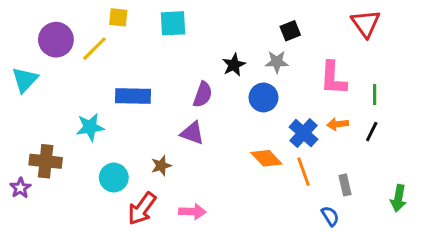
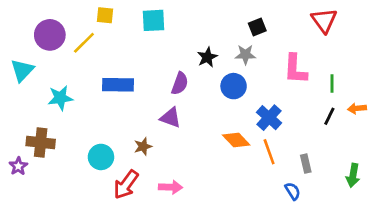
orange arrow: (338, 124) -> (357, 108), moved
cyan star: (90, 127) -> (60, 98), moved

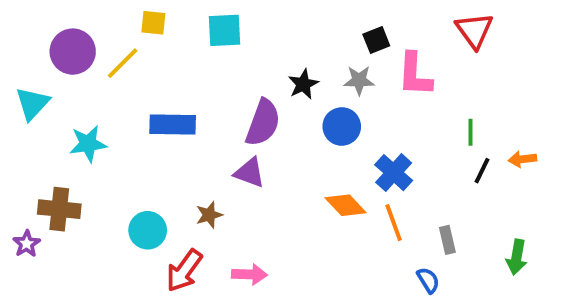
pink L-shape: (295, 69) -> (415, 75), moved
purple semicircle: (180, 83) -> (263, 123), size x1.4
green line: (332, 83) -> (470, 132), moved

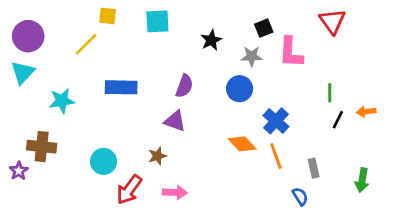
purple circle: (73, 52) -> (28, 36), moved
black star: (303, 84) -> (211, 40), moved
purple semicircle: (263, 123) -> (184, 86), size x0.7
brown star: (209, 215) -> (157, 156), moved

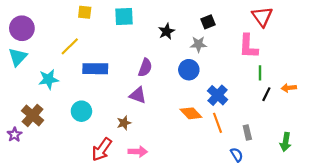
yellow line: (86, 44) -> (70, 46), moved
pink L-shape: (291, 52) -> (248, 46), moved
brown cross: (42, 147) -> (33, 115), turned 35
cyan circle: (104, 161) -> (81, 111), moved

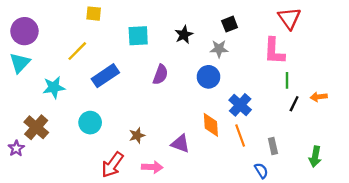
cyan square: (124, 17) -> (138, 36), moved
blue rectangle: (95, 69) -> (105, 76), turned -35
purple triangle: (138, 95) -> (180, 144), moved
orange diamond: (191, 113) -> (211, 125), turned 40

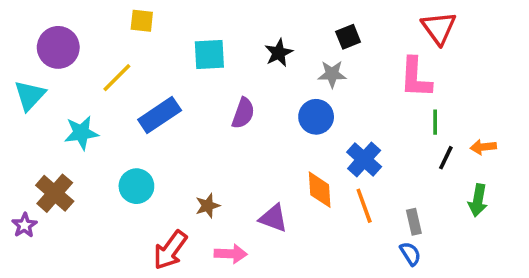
purple circle: (24, 31) -> (58, 47), moved
green arrow: (315, 157) -> (478, 200), moved
blue semicircle: (261, 171) -> (410, 254), moved

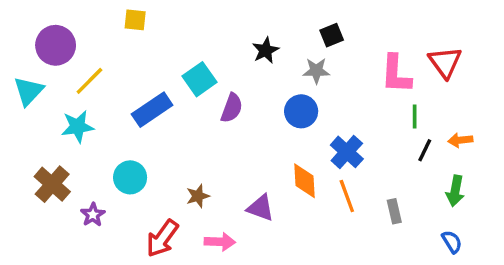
red triangle: (439, 28) -> (445, 62), moved
cyan square: (209, 55) -> (200, 79), moved, turned -32
yellow line: (117, 78) -> (89, 81), moved
purple star: (24, 225) -> (93, 215), moved
blue semicircle: (410, 254) -> (452, 242), moved

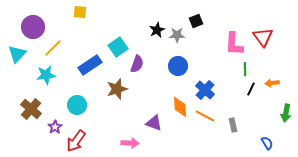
gray star: (316, 71) -> (177, 35), moved
green arrow: (455, 191) -> (286, 113), moved
brown star: (198, 196) -> (117, 89), moved, size x1.5
orange line: (347, 196) -> (205, 116), turned -42
red arrow: (162, 238) -> (76, 141), moved

